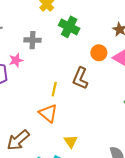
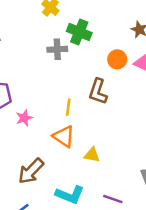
gray cross: (33, 40) -> (57, 49), moved
pink star: (16, 60) -> (24, 118), moved
yellow triangle: (71, 141) -> (92, 155), moved, turned -40

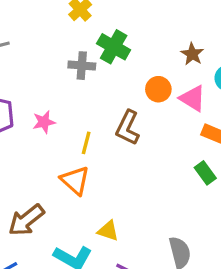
pink star: (24, 118) -> (44, 122), moved
yellow triangle: (92, 155) -> (108, 231), moved

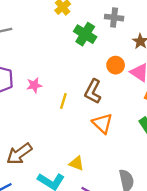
gray cross: (82, 66) -> (114, 18), moved
orange triangle: (75, 180) -> (102, 123), moved

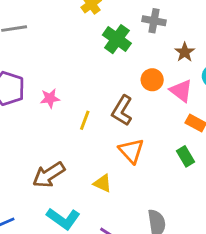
brown arrow: (19, 154) -> (49, 175), moved
yellow triangle: (77, 163) -> (103, 183), moved

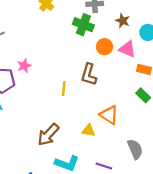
green cross: (117, 39) -> (83, 25), moved
pink star: (50, 98) -> (24, 66), moved
orange triangle: (131, 151) -> (109, 115), moved

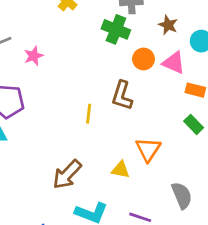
pink star: (24, 66) -> (34, 56), moved
orange triangle: (109, 115) -> (148, 150), turned 30

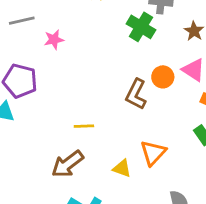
orange circle: (143, 59) -> (163, 77), moved
yellow line: (89, 114) -> (84, 126), moved, turned 72

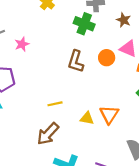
brown L-shape: (136, 94) -> (76, 61), moved
yellow triangle: (122, 168) -> (87, 118), moved

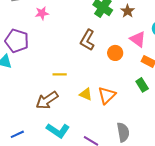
brown star: (124, 20) -> (128, 11), moved
orange circle: (107, 58) -> (115, 53), moved

